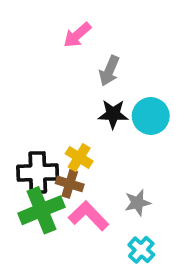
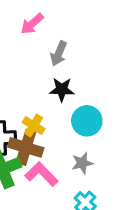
cyan circle: (151, 116) -> (87, 121), moved
brown cross: (70, 184) -> (26, 147), size x1.5

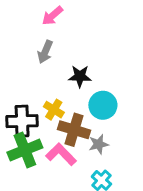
gray arrow: (59, 54) -> (45, 52), moved
brown cross: (26, 147) -> (74, 130), moved

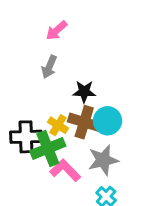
brown cross: (74, 130) -> (84, 122), moved
gray star: (99, 144) -> (103, 160), size x1.5
green cross: (25, 150) -> (48, 148), moved

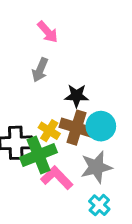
pink arrow: (57, 30) -> (48, 32), turned -90

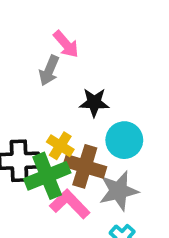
pink arrow: (48, 32) -> (66, 44), moved
brown cross: (77, 128) -> (85, 166), moved

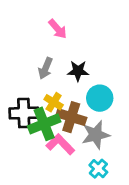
gray arrow: (49, 71) -> (45, 68), moved

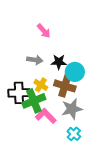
gray arrow: (45, 68) -> (35, 60), turned -105
cyan circle: (100, 98) -> (75, 72), moved
brown cross: (71, 117) -> (65, 86), moved

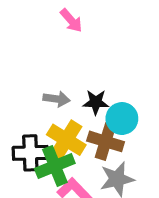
pink arrow: (44, 31) -> (71, 20), moved
yellow cross: (41, 85) -> (66, 140), size x1.6

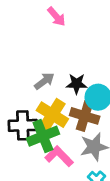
gray arrow: (56, 99) -> (44, 81), turned -45

